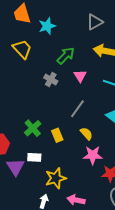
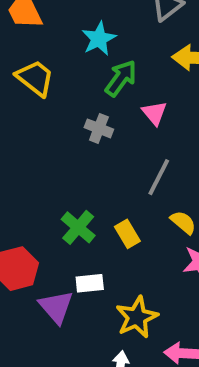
cyan star: (47, 26) -> (99, 39), moved

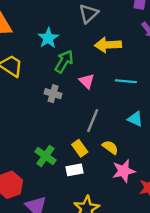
yellow rectangle: (127, 234) -> (80, 148), moved
white rectangle: (90, 283) -> (75, 170), moved

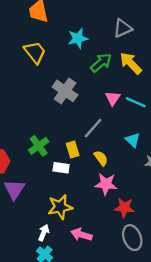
yellow arrow: (108, 45) -> (131, 63), turned 30
green arrow: (64, 61) -> (101, 63), moved
pink triangle: (87, 81) -> (113, 98), moved
gray cross: (53, 94) -> (65, 91), size x1.5

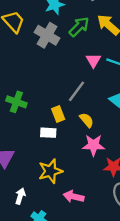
gray cross: (65, 91) -> (47, 35), moved
green cross: (39, 146) -> (16, 102), moved, turned -30
white arrow: (44, 233) -> (20, 196), moved

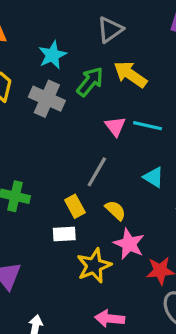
pink star: (93, 145) -> (129, 244), turned 30
yellow star: (50, 171) -> (94, 266), moved

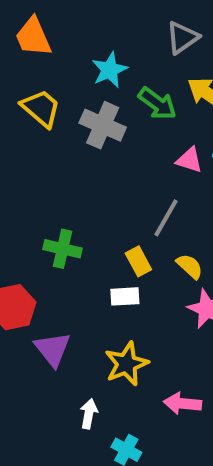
green arrow: (90, 82) -> (157, 104), turned 88
pink triangle: (115, 126) -> (189, 160), turned -35
yellow star: (94, 266) -> (126, 364), moved

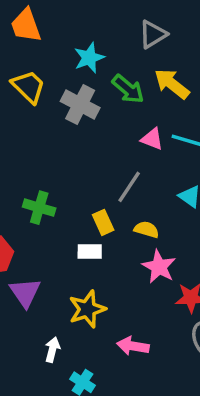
yellow semicircle: (190, 266) -> (147, 230), turned -30

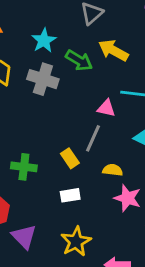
pink triangle: (152, 139) -> (106, 108), moved
yellow rectangle: (103, 222) -> (70, 158), moved

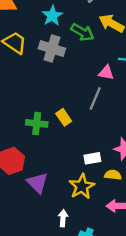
yellow rectangle: (70, 158) -> (64, 117), moved
yellow semicircle: (113, 170) -> (113, 175), moved
white rectangle: (70, 195) -> (92, 158), moved

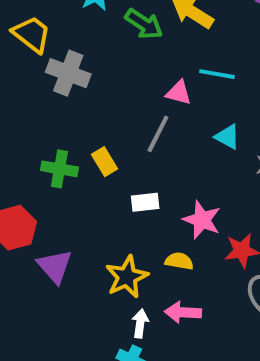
gray cross: (52, 49) -> (68, 73), moved
white rectangle: (92, 158) -> (145, 202), moved
white arrow: (63, 218) -> (140, 323), moved

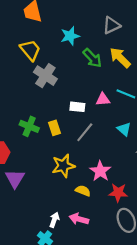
pink triangle: (179, 93) -> (103, 99), turned -32
gray line: (158, 134) -> (85, 132), moved
white rectangle: (145, 202) -> (77, 107), moved
yellow star: (127, 277) -> (63, 166), moved

